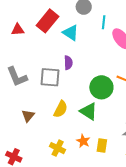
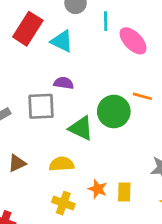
purple semicircle: (68, 63) -> (64, 83), turned -72
yellow semicircle: (61, 109) -> (62, 164), moved, turned -114
green triangle: (89, 111) -> (81, 128), moved
brown triangle: (28, 116) -> (17, 163), turned 32

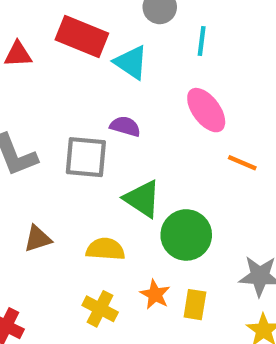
red rectangle: (28, 29) -> (82, 36), turned 72
pink ellipse: (133, 41) -> (206, 110), moved
green circle: (114, 111) -> (186, 235), moved

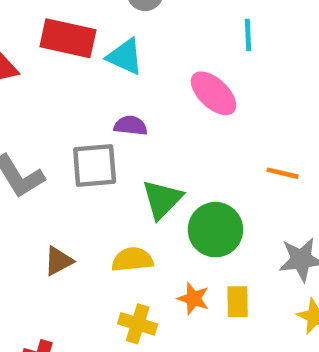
cyan line: (202, 41) -> (248, 35), moved
orange line: (242, 163) -> (283, 173), moved
green triangle: (142, 199) -> (162, 199), turned 51

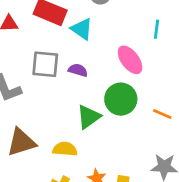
gray square: (95, 166) -> (45, 64), moved
green circle: (215, 230) -> (121, 99), moved
brown triangle: (59, 261) -> (21, 142), size x1.6

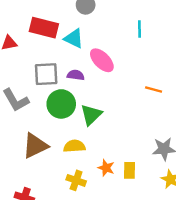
pink ellipse: (130, 60) -> (102, 60), moved
green circle: (121, 99) -> (61, 104), moved
orange line: (162, 114) -> (154, 90), moved

